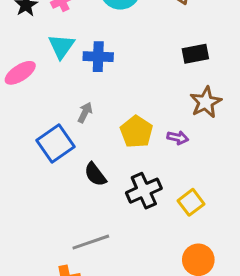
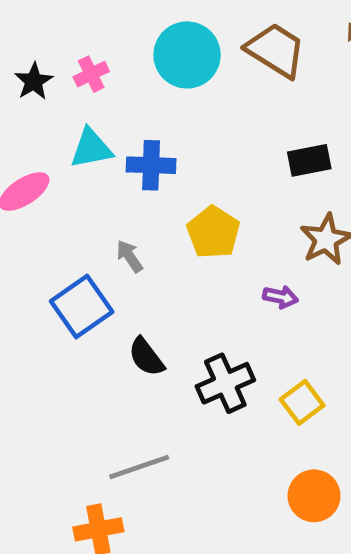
cyan triangle: (61, 46) -> (91, 148), turned 44
gray arrow: (85, 113) -> (130, 256), turned -60
yellow pentagon: (136, 132) -> (213, 232), moved

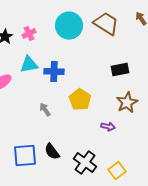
blue square: (82, 307) -> (25, 156), moved, turned 30
black cross: (225, 383) -> (85, 163), turned -30

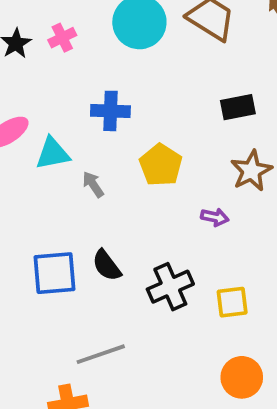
cyan triangle: (29, 65) -> (53, 153), moved
black cross: (85, 163) -> (170, 287), turned 30
yellow square: (117, 171) -> (232, 302), turned 30

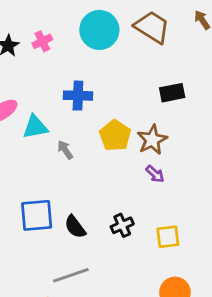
brown star: (251, 171) -> (152, 140), moved
purple arrow: (215, 217) -> (155, 174), turned 30
black semicircle: (107, 265) -> (75, 227), moved
black cross: (170, 287) -> (122, 225), size x0.7

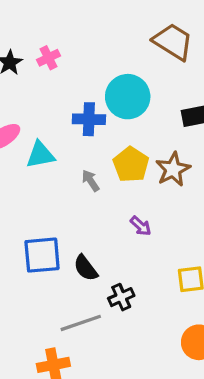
cyan circle: (99, 30) -> (128, 97), moved
gray arrow: (65, 150) -> (91, 181), moved
purple arrow: (155, 174) -> (141, 226), moved
black cross: (122, 225) -> (121, 297), moved

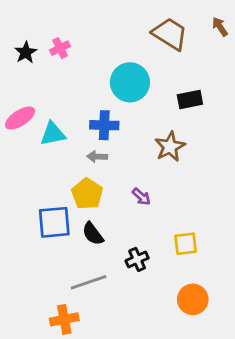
blue cross: (89, 119) -> (104, 125), moved
yellow pentagon: (131, 164) -> (87, 194), moved
gray arrow: (91, 181) -> (97, 157), turned -54
black cross: (121, 297) -> (137, 259), moved

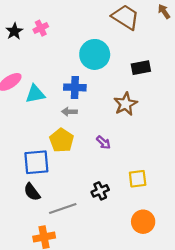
black semicircle: (93, 234) -> (32, 192), moved

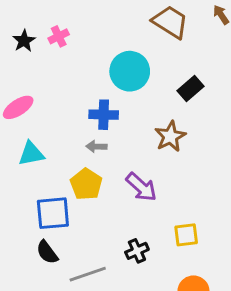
black rectangle: (141, 68) -> (191, 89), turned -30
cyan triangle: (35, 94) -> (31, 154), moved
purple arrow: (103, 142) -> (141, 187), size x1.6

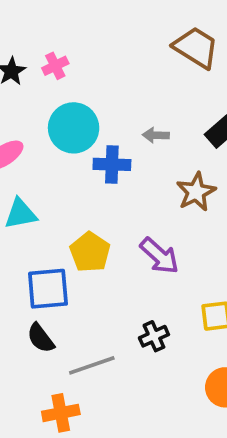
cyan circle: (130, 71) -> (74, 128), moved
gray arrow: (96, 147) -> (156, 135), moved

